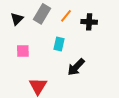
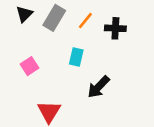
black triangle: (17, 19) -> (24, 14), moved
pink square: (23, 51) -> (30, 66), turned -32

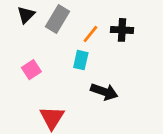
orange line: (85, 21) -> (90, 34), moved
black arrow: (98, 87) -> (104, 92), turned -115

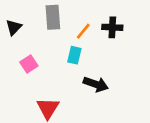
black triangle: (26, 15) -> (14, 27), moved
gray rectangle: (57, 19) -> (53, 17), turned -35

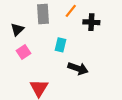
black triangle: (14, 27) -> (17, 29), moved
orange line: (83, 31) -> (71, 11), moved

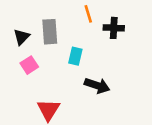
orange line: (71, 11) -> (88, 14), turned -56
gray rectangle: (43, 14) -> (50, 32), moved

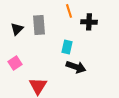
cyan rectangle: (75, 56) -> (67, 47), moved
pink square: (29, 65) -> (15, 63), moved

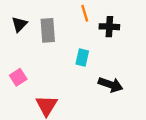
black triangle: (17, 29) -> (19, 24), moved
black arrow: (76, 67) -> (111, 85), moved

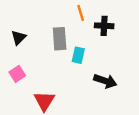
black triangle: (19, 24) -> (18, 38), moved
gray rectangle: (48, 30) -> (60, 39), moved

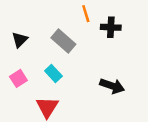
gray rectangle: (60, 39) -> (63, 41), turned -45
cyan rectangle: (78, 55) -> (53, 73), moved, turned -56

